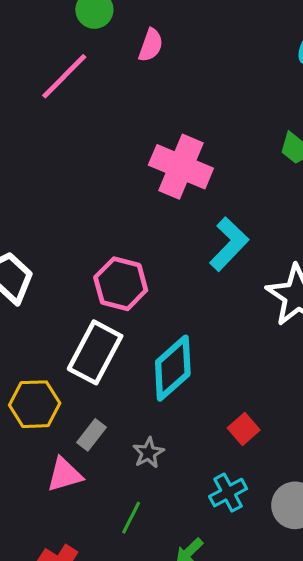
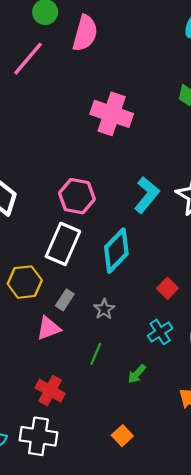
pink semicircle: (151, 45) -> (85, 33), size x1.6
cyan L-shape: (229, 244) -> (147, 195), moved

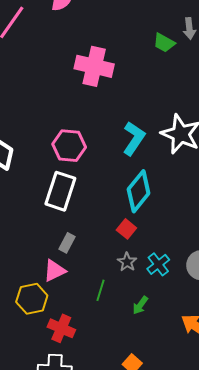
cyan diamond: (116, 251) -> (139, 191), moved
yellow hexagon: (25, 282) -> (32, 299), moved
red square: (167, 288) -> (126, 229), moved
gray star: (104, 309) -> (127, 262), moved

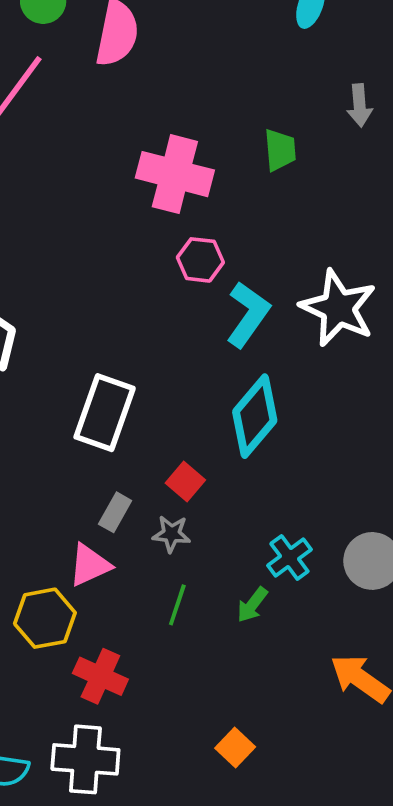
green trapezoid: (164, 43) -> (280, 150), moved, turned -125
pink hexagon: (69, 146) -> (200, 260), moved, size x0.7
red square: (126, 229) -> (185, 482), moved
gray star: (127, 262) -> (171, 534), moved, turned -30
green arrow: (140, 305) -> (252, 605), moved

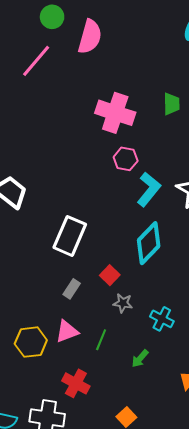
gray star: (171, 534) -> (123, 303), moved
cyan cross: (289, 557) -> (162, 319), turned -30
pink triangle: (90, 565) -> (67, 331), moved
green arrow: (252, 605) -> (140, 359), moved
red cross: (100, 676) -> (76, 383), moved

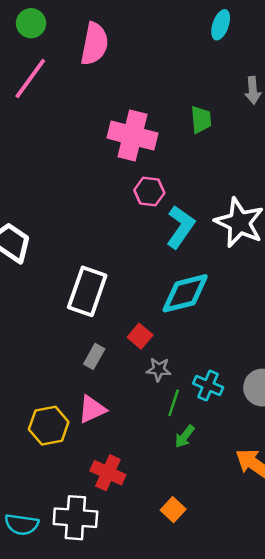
green circle: (52, 17) -> (31, 23), moved
cyan diamond: (149, 243) -> (185, 293), turned 36
green line: (101, 340) -> (174, 403), moved

